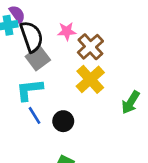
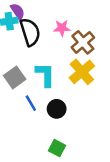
gray square: (38, 58) -> (15, 77), moved
cyan L-shape: (29, 90) -> (45, 75), moved, turned 95

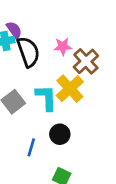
yellow cross: (82, 72) -> (70, 89), moved
blue line: (31, 103) -> (31, 147), moved, turned 49

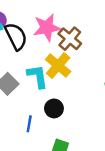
pink star: (63, 46) -> (47, 28), size x1.6

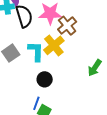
blue line: (29, 124) -> (36, 103), moved

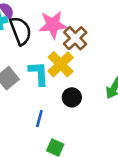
black circle: (45, 79) -> (72, 97), moved
blue line: (36, 103) -> (39, 119), moved

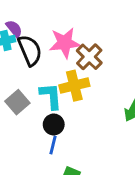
yellow cross: (61, 64) -> (74, 86), turned 32
black circle: (72, 97) -> (54, 124), moved

